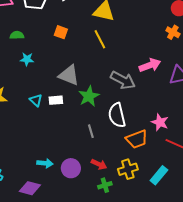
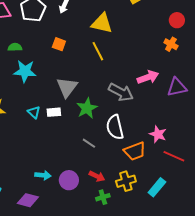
cyan star: (27, 59) -> (25, 71), size x1.6
gray triangle: (69, 75) -> (67, 87), turned 45
gray line: (91, 131) -> (89, 143), turned -40

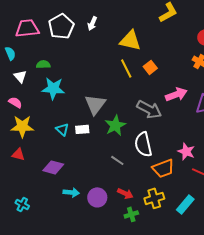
orange square: (59, 44) -> (150, 67), moved, turned 32
purple diamond: (28, 200) -> (53, 167), moved

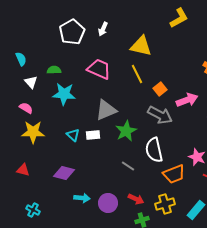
pink trapezoid: (27, 28) -> (99, 69), moved, turned 30
orange square: (150, 67) -> (160, 89), moved
gray triangle: (95, 104) -> (106, 110), turned 30
red triangle: (18, 154) -> (23, 170), moved

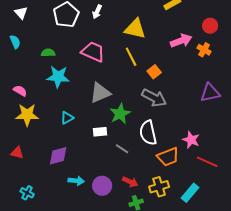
white triangle: (31, 82) -> (21, 13), moved
pink arrow: (187, 100) -> (181, 41), moved
cyan triangle: (73, 135) -> (67, 118), turned 48
white rectangle: (93, 135) -> (100, 132), moved
purple diamond: (64, 173) -> (58, 156), turned -30

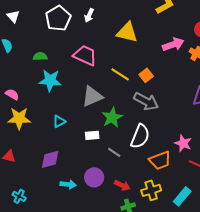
yellow line: (131, 57) -> (120, 74), moved, turned -30
white semicircle: (148, 133) -> (140, 136), turned -145
purple circle: (102, 186) -> (94, 177), moved

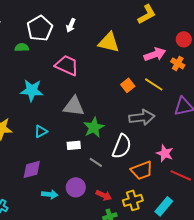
green semicircle: (40, 56) -> (22, 47), moved
yellow line: (120, 74) -> (154, 84), moved
gray triangle: (92, 96) -> (74, 106), turned 30
gray arrow: (146, 101) -> (142, 117), moved, turned -35

